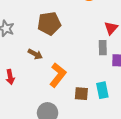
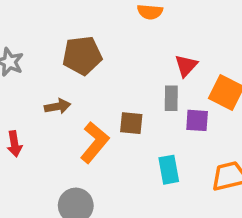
brown arrow: (35, 54) -> (57, 106), turned -40
brown square: (81, 94) -> (131, 123), moved

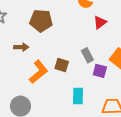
red triangle: (186, 66) -> (100, 22), moved
gray rectangle: (171, 98) -> (87, 55), turned -40

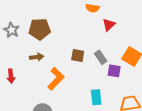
brown pentagon: (41, 21) -> (40, 29), moved
brown square: (62, 65) -> (78, 56), moved

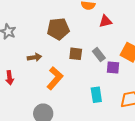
red triangle: (109, 25) -> (105, 21), turned 32
brown pentagon: (40, 29) -> (58, 29), moved

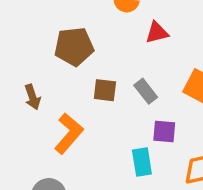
brown arrow: (34, 57) -> (33, 97), turned 80
purple square: (113, 67) -> (164, 131), moved

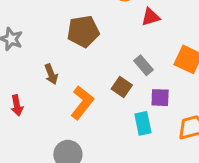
brown square: (105, 90) -> (122, 87), moved, turned 30

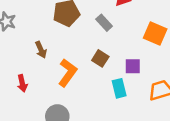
gray rectangle: (143, 65) -> (104, 23), moved
red arrow: (17, 105) -> (22, 83), moved

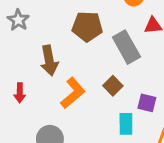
gray rectangle: (104, 23) -> (126, 47), size x1.6
brown arrow: (41, 50) -> (49, 60), size x1.5

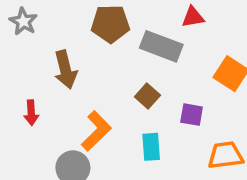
gray rectangle: (126, 47) -> (161, 46), turned -36
orange L-shape: (73, 93) -> (96, 131), moved
cyan rectangle: (126, 124) -> (151, 147), moved

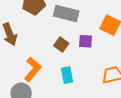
purple square: (192, 115) -> (86, 41), moved

